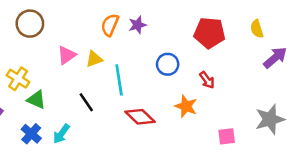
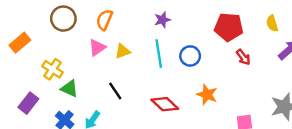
orange semicircle: (110, 25) -> (104, 20), moved
cyan line: (119, 80) -> (159, 54), moved
red arrow: (207, 80) -> (243, 57), moved

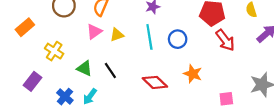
red arrow: (243, 57) -> (225, 40), size x1.5
green triangle: (69, 89) -> (84, 68), moved

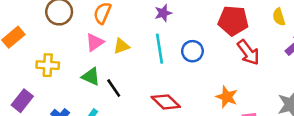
yellow cross: (54, 51) -> (48, 65), turned -30
green triangle: (84, 68) -> (91, 77), moved
orange star: (193, 74) -> (227, 97), moved

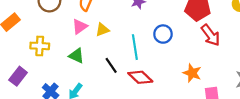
cyan line: (159, 49) -> (135, 47), moved
black line: (114, 88) -> (111, 65), moved

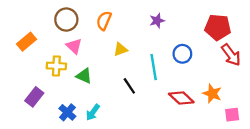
pink triangle: (80, 26) -> (74, 46), moved, turned -42
green triangle: (76, 56) -> (84, 76), moved
red diamond: (140, 77) -> (181, 98), moved

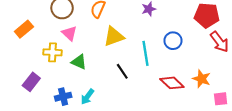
yellow triangle: (120, 49) -> (114, 36), size x1.5
blue cross: (67, 112) -> (63, 97), turned 35

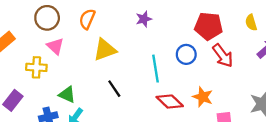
blue circle: (173, 41) -> (186, 54), moved
cyan line: (146, 53) -> (156, 69), moved
green triangle: (79, 62) -> (67, 94), moved

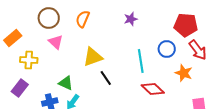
yellow triangle: (105, 50) -> (93, 57), moved
yellow cross: (36, 67) -> (29, 60), moved
orange star: (203, 97) -> (184, 73), moved

